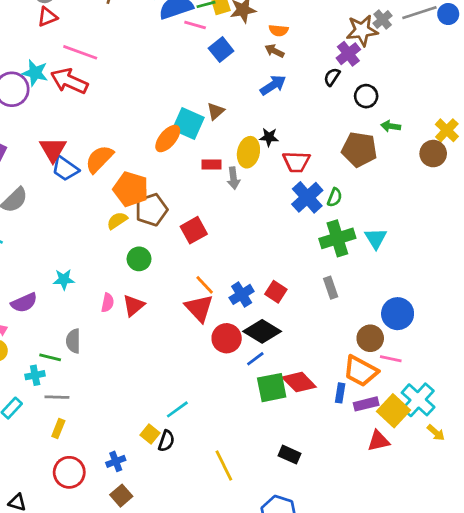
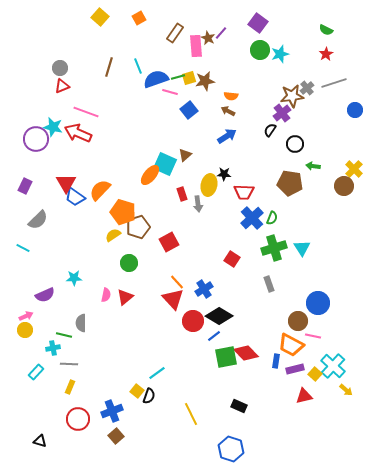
blue circle: (448, 14) -> (355, 110), moved
red rectangle: (212, 165) -> (182, 194), turned 72
red square: (276, 292) -> (232, 259), moved
yellow square: (393, 411) -> (315, 374), size x0.6
blue cross: (116, 461) -> (112, 411), size x1.5

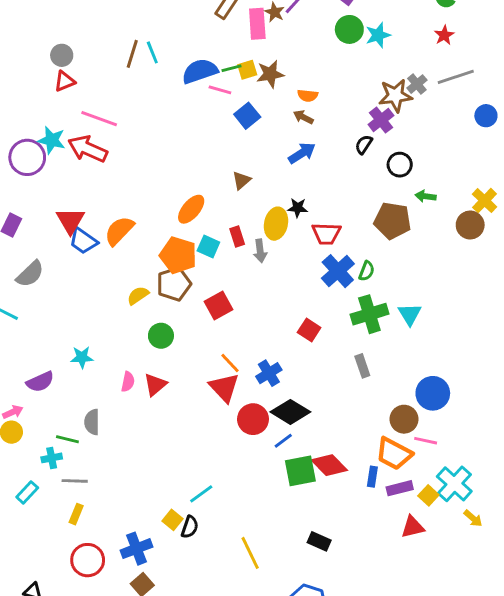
cyan line: (138, 66) -> (152, 52), moved
cyan square: (165, 164) -> (208, 247), moved, size x0.7
orange pentagon: (123, 212) -> (178, 255), moved

